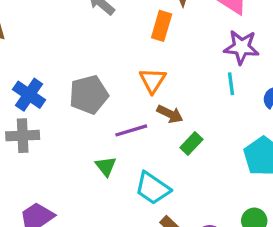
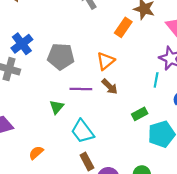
green rectangle: (191, 143) -> (140, 114), moved

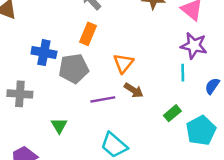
orange rectangle: (123, 27) -> (88, 34), moved
blue cross: (22, 44) -> (44, 53), moved, turned -30
green triangle: (57, 107) -> (59, 126), moved

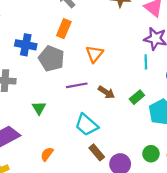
gray pentagon: (74, 68) -> (51, 59), turned 30
brown arrow: (134, 90) -> (106, 92), moved

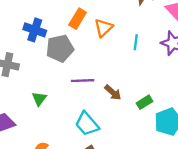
orange triangle: (94, 54) -> (103, 28), moved
gray pentagon: (51, 59) -> (60, 48), turned 30
cyan line: (146, 62) -> (136, 42), moved

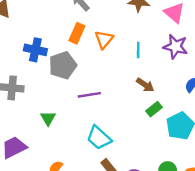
brown arrow: (113, 92) -> (145, 85), moved

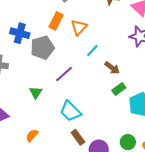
cyan line: (138, 50) -> (92, 50), moved, turned 40
purple line: (89, 95) -> (64, 74), turned -36
green triangle: (48, 118) -> (36, 93), moved

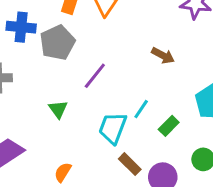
cyan line: (92, 50) -> (141, 109), moved
green rectangle: (119, 89) -> (169, 126), moved
cyan trapezoid: (70, 111) -> (113, 128), turned 75

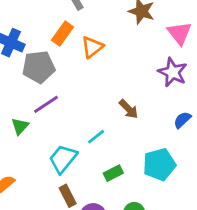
purple line: (95, 76) -> (46, 104), moved
cyan line: (141, 109) -> (96, 137), moved

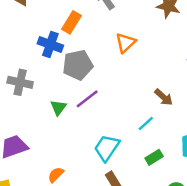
orange rectangle: (63, 34) -> (72, 22), moved
green triangle: (20, 126) -> (58, 108), moved
cyan line: (96, 137) -> (146, 123), moved

